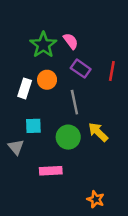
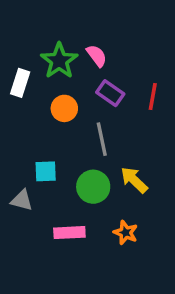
white rectangle: (25, 88) -> (20, 83), moved
gray triangle: (16, 147) -> (22, 200), turned -35
orange star: (96, 199) -> (126, 233), moved

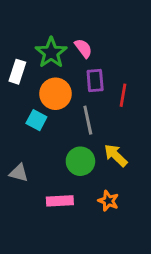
purple rectangle: (110, 93) -> (95, 81), turned 50
red line: (153, 97) -> (123, 95), moved
orange circle: (64, 108) -> (56, 94), size x1.4
cyan square: (46, 171) -> (36, 120), moved, turned 30

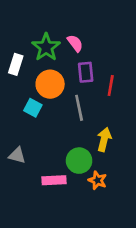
yellow arrow: (116, 155) -> (104, 139), turned 60
green circle: (80, 161) -> (79, 161), moved

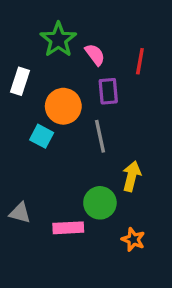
green star: (46, 47) -> (58, 40), moved
red line: (111, 85) -> (140, 61), moved
gray triangle: (17, 155) -> (20, 213), moved
orange star: (97, 180) -> (133, 239), moved

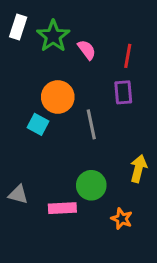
white rectangle: (20, 81) -> (18, 27), moved
purple rectangle: (108, 91) -> (123, 92), moved
yellow arrow: (132, 176) -> (138, 169), moved

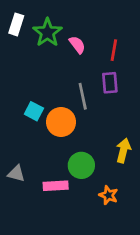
orange circle: (58, 97) -> (61, 122), moved
gray line: (91, 124) -> (83, 96), moved

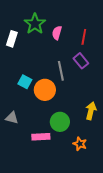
white rectangle: (16, 24) -> (12, 39), moved
pink semicircle: (77, 45) -> (57, 33), turned -128
purple rectangle: (110, 83) -> (81, 61), turned -35
gray triangle: (16, 174) -> (12, 118), moved

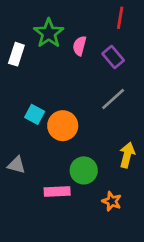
red line: (84, 37) -> (120, 18), moved
purple rectangle: (81, 61) -> (113, 57), moved
gray line: (61, 71) -> (113, 99), moved, turned 60

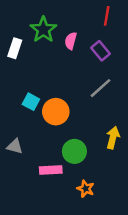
orange star: (112, 201) -> (86, 189), moved

